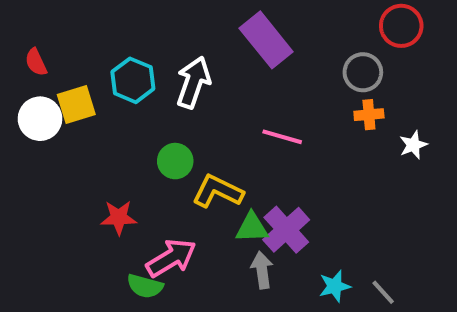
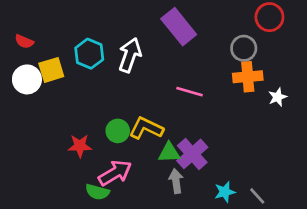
red semicircle: (36, 62) -> (24, 42), turned -42
orange cross: (369, 115) -> (248, 77), size x1.5
green circle: (175, 161) -> (118, 131), moved

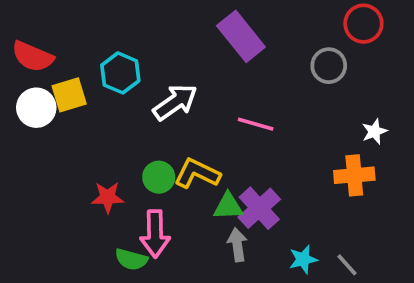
red semicircle: (24, 42) -> (33, 57), size x1.6
white arrow: (130, 55) -> (175, 102), moved, turned 36
orange cross: (248, 77) -> (354, 175), moved
pink arrow: (115, 173) -> (155, 234), turned 120

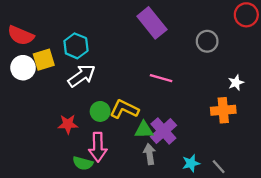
red circle: (363, 24) -> (246, 15), moved
white arrow: (175, 102) -> (82, 76), moved

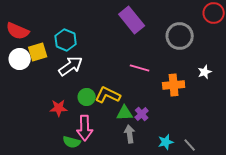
gray circle: (207, 41) -> (180, 36), size x1.4
orange cross: (223, 110) -> (174, 85), moved
purple cross: (163, 131) -> (142, 114), size x0.6

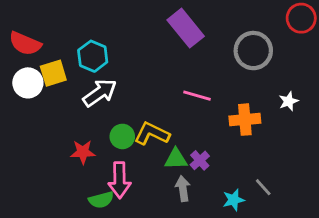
green semicircle: (72, 142) -> (101, 200), turned -30
gray line: (190, 145) -> (263, 187), moved

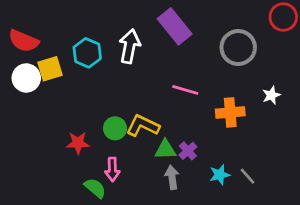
white arrow: (100, 93) -> (130, 46), moved, turned -44
pink arrow: (119, 180) -> (112, 169), size x0.7
green semicircle: (101, 200) -> (95, 188), turned -125
cyan star: (234, 200) -> (220, 175), moved

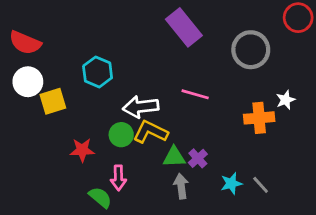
white arrow: (130, 46) -> (141, 107), moved, turned -108
cyan hexagon: (87, 53) -> (98, 72), moved
yellow square: (50, 69) -> (53, 101), moved
orange cross: (230, 112) -> (259, 118), moved

